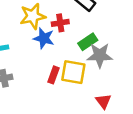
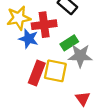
red cross: (60, 23) -> (44, 25), size x1.5
red rectangle: (53, 75) -> (37, 73), size x1.5

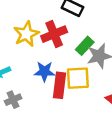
blue star: (29, 39) -> (44, 72), moved

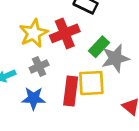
blue star: (44, 72) -> (34, 98), moved
gray cross: (13, 100) -> (39, 66), moved

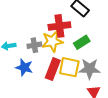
yellow star: (34, 33) -> (52, 41), moved
gray star: (115, 58) -> (90, 69), moved

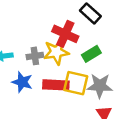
red cross: (59, 26) -> (65, 34), turned 30
red rectangle: (53, 69) -> (56, 85), turned 70

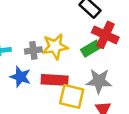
red cross: (65, 34) -> (105, 35), moved
yellow square: (76, 83) -> (72, 96), moved

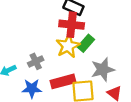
red cross: (105, 35) -> (72, 25), moved
yellow star: (55, 47) -> (68, 46), moved

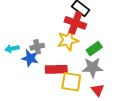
green rectangle: (86, 43) -> (94, 49), moved
blue star: (32, 89) -> (30, 58), moved

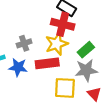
gray cross: (37, 47) -> (24, 43), moved
red rectangle: (56, 69) -> (47, 63), moved

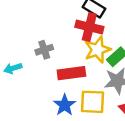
yellow star: (57, 44) -> (98, 50), moved
blue star: (18, 67) -> (65, 105), moved, turned 30

